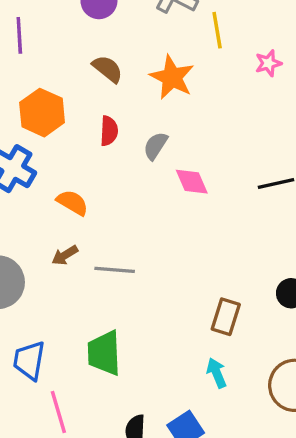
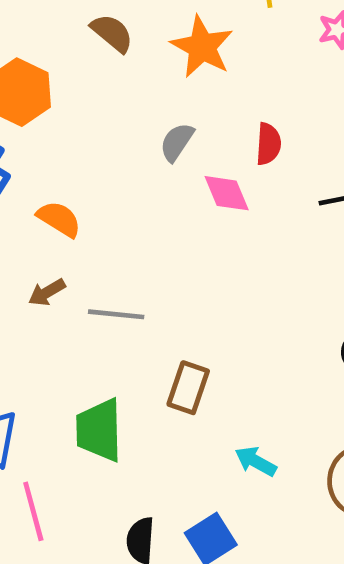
red semicircle: (109, 131) -> (268, 144), moved
brown rectangle: (226, 317) -> (188, 388), moved
cyan arrow: (217, 373) -> (256, 461), turned -40

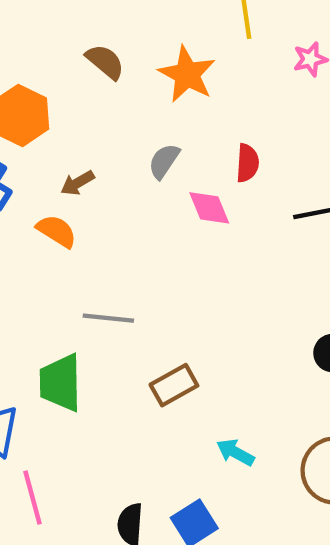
brown arrow: (47, 292) -> (77, 183), moved
brown rectangle: (188, 388) -> (174, 385), turned 42
green trapezoid: (99, 430) -> (60, 383), moved

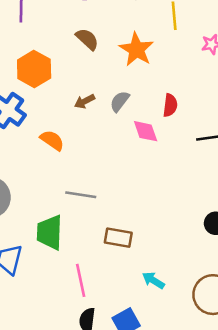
brown arrow: (77, 183) -> (85, 101), moved
brown rectangle: (174, 385) -> (118, 238), turned 36
pink line: (32, 498) -> (81, 280), moved

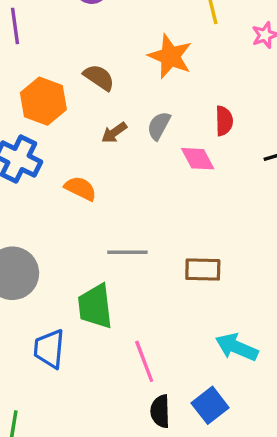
brown semicircle: (87, 39) -> (99, 77), moved
brown rectangle: (118, 238) -> (203, 269), moved
cyan arrow: (153, 280) -> (237, 347), size x1.4

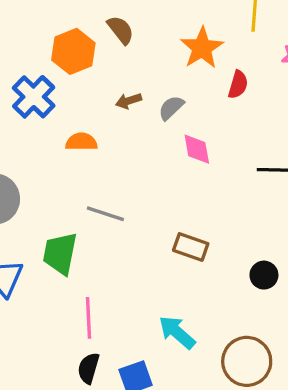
brown semicircle: (99, 77) -> (121, 30), moved
red semicircle: (224, 121) -> (238, 85), moved
orange semicircle: (80, 188) -> (81, 142), turned -44
brown rectangle: (203, 269) -> (191, 247), moved

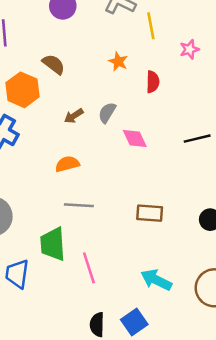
orange star: (202, 48) -> (118, 62), size x0.6
orange semicircle: (81, 142) -> (67, 164), moved
pink line: (89, 318) -> (89, 268), moved

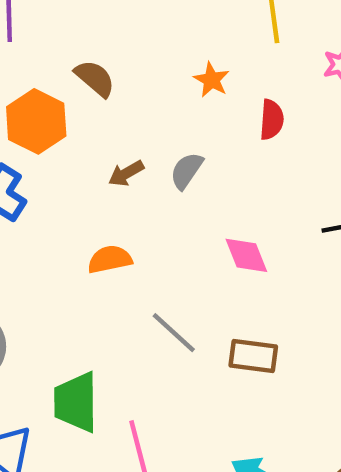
pink diamond: (135, 139) -> (246, 255), moved
gray line: (79, 205) -> (174, 333), moved, turned 36

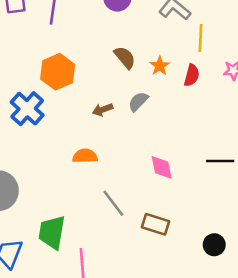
brown semicircle: (95, 78) -> (125, 57), moved
red semicircle: (272, 120) -> (192, 75), moved
gray semicircle: (186, 171) -> (138, 101), moved

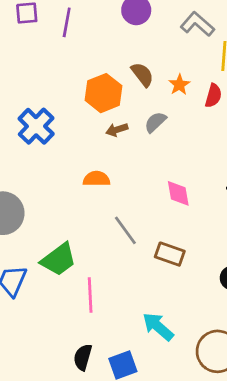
orange hexagon: (58, 72) -> (103, 93), moved
green trapezoid: (52, 232) -> (59, 259), turned -138

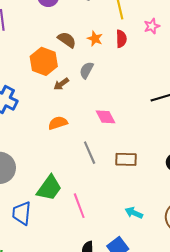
pink diamond: (178, 193) -> (106, 117), moved
gray line: (125, 230) -> (90, 153), turned 30
cyan arrow: (158, 327) -> (134, 213), size x0.7

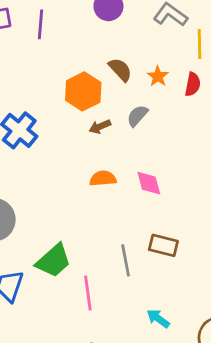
orange semicircle: (58, 123) -> (103, 179), moved
gray line: (90, 153) -> (126, 260), moved

